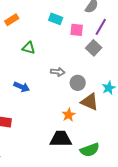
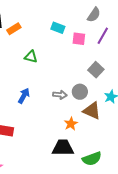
gray square: (94, 48) -> (96, 70), moved
gray arrow: (58, 72) -> (60, 95), moved
blue arrow: (22, 87) -> (24, 96), turned -84

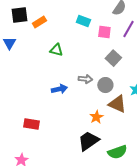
gray square: (96, 70) -> (113, 58), moved
gray arrow: (60, 95) -> (85, 79), moved
blue arrow: (24, 96) -> (59, 89), moved, turned 49
black trapezoid: (63, 148) -> (88, 141), turned -35

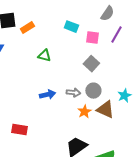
gray square: (113, 58) -> (91, 64), moved
gray arrow: (85, 79) -> (73, 93), moved
orange star: (96, 117) -> (84, 112), moved

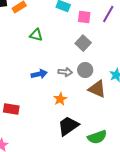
orange star: (84, 112) -> (60, 99), moved

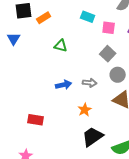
gray circle: (85, 70) -> (118, 75), moved

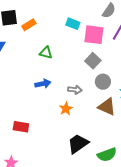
pink square: (109, 28) -> (94, 35), size x1.5
blue arrow: (64, 85) -> (43, 84), moved
orange star: (85, 110) -> (66, 109), moved

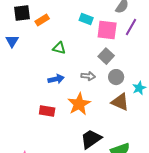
gray arrow: (75, 90) -> (88, 76), moved
orange star: (66, 109) -> (79, 104), size x1.6
red rectangle: (21, 127) -> (47, 111), moved

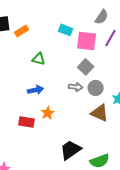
gray arrow: (88, 76) -> (76, 87), moved
orange star: (79, 104) -> (48, 113), moved, size x0.6

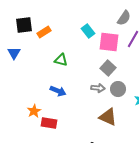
cyan rectangle: (66, 30) -> (88, 31), turned 32
blue arrow: (36, 90) -> (58, 91), turned 35
orange star: (48, 113) -> (34, 111), moved
brown triangle: (100, 113) -> (108, 117), moved

